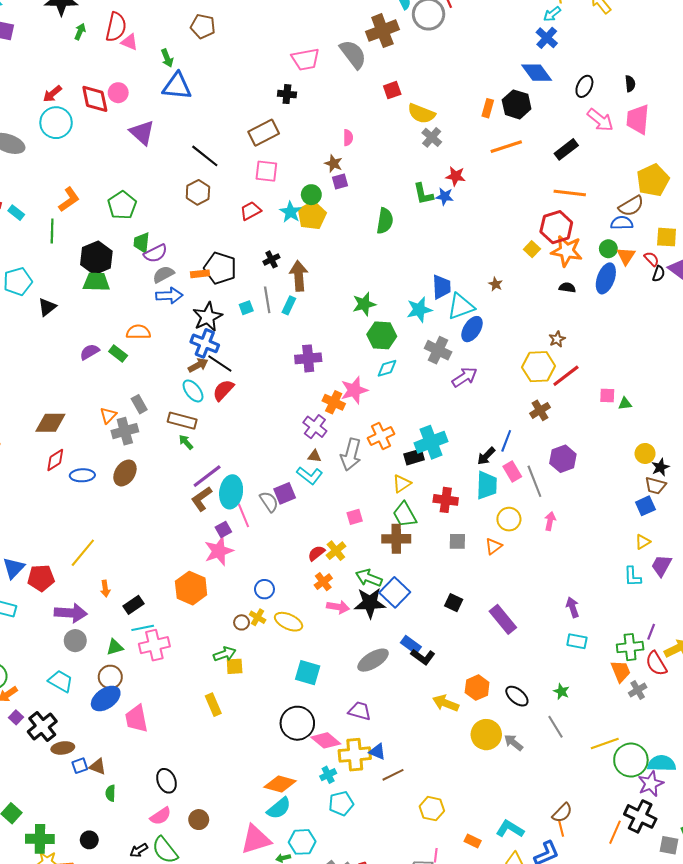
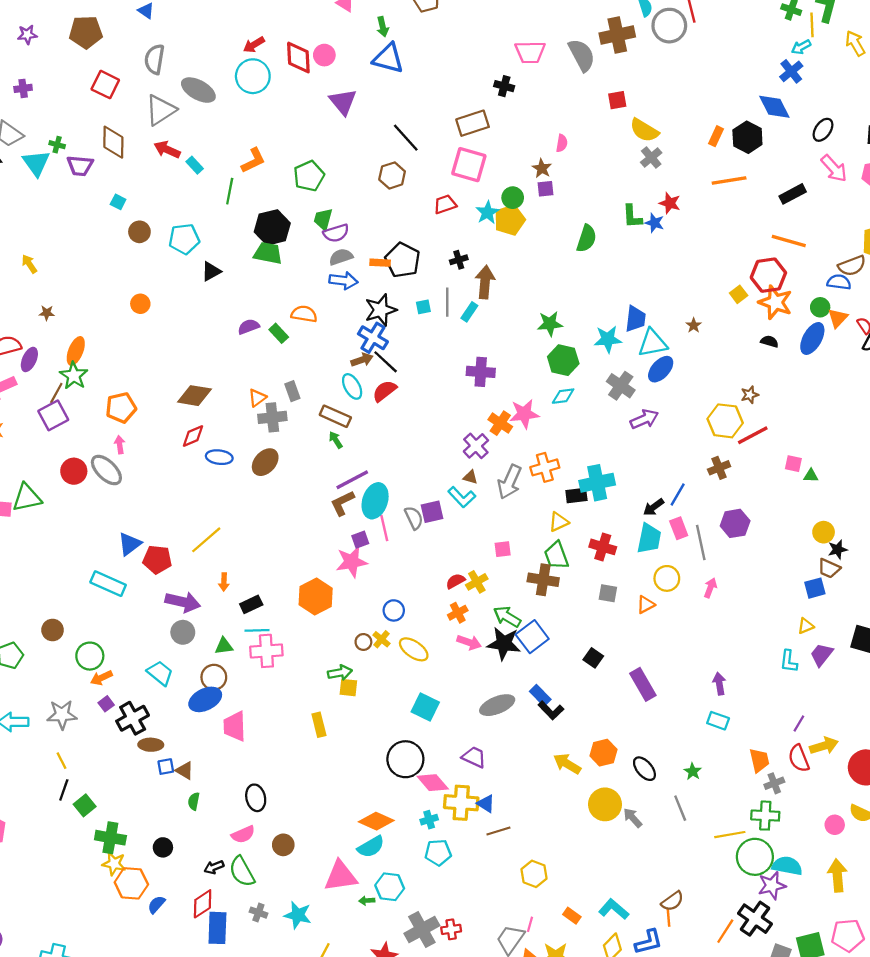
pink square: (266, 171) -> (469, 165), size x1.4
green cross: (630, 647) -> (765, 816), moved

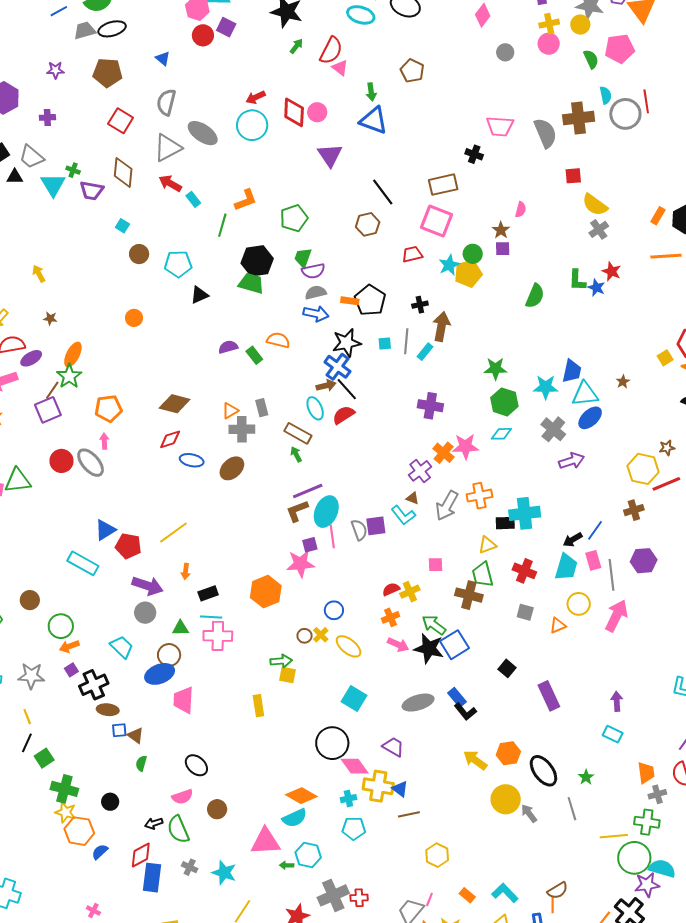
purple ellipse: (29, 359) -> (31, 358), turned 30
pink arrow: (710, 588) -> (616, 616), size x1.8
black ellipse: (644, 769) -> (543, 771), size x1.4
black ellipse: (256, 798) -> (196, 765), turned -40

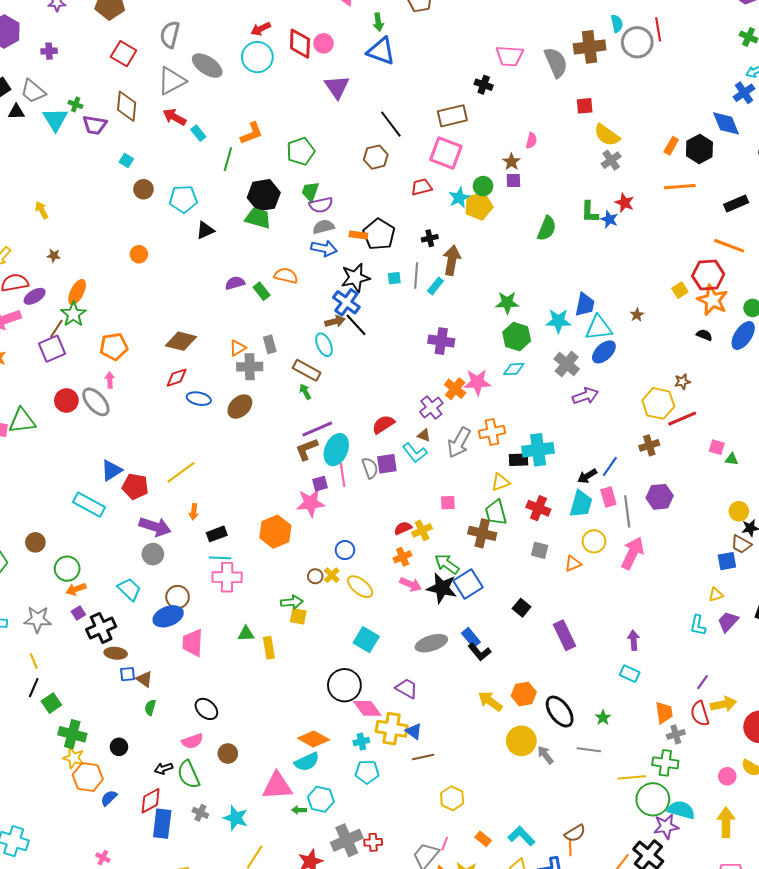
red semicircle: (343, 415) -> (383, 424), moved
green triangle: (180, 628) -> (246, 634), moved
gray line: (572, 809) -> (589, 750), turned -65

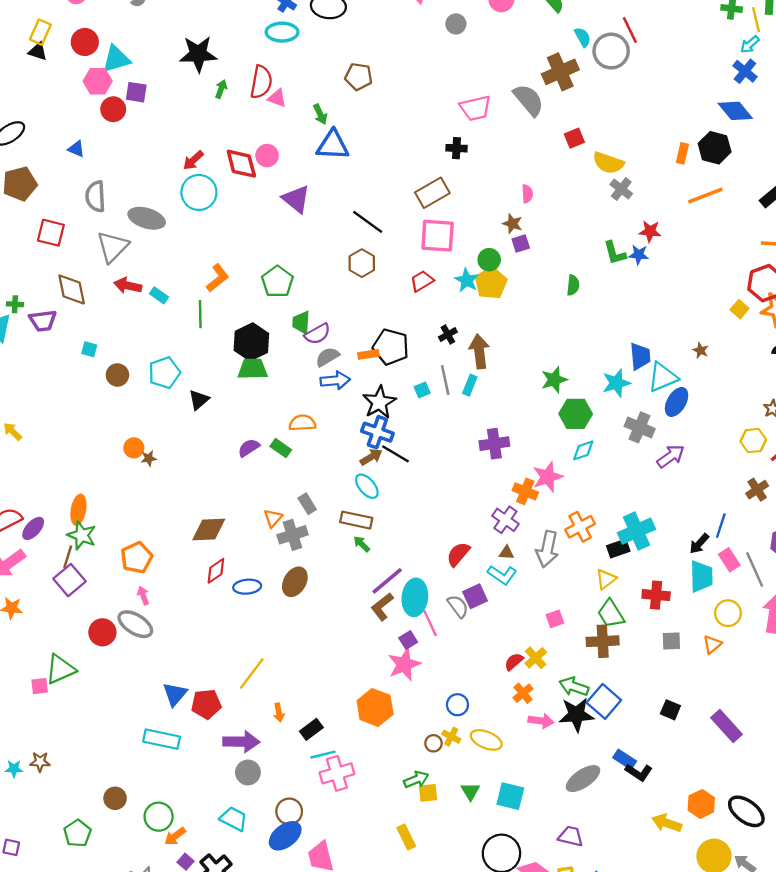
green semicircle: (547, 228) -> (573, 285), size x0.7
brown star: (54, 256) -> (149, 458), moved
yellow hexagon: (658, 403) -> (753, 441), size x0.7
green triangle: (246, 634) -> (470, 791), moved, turned -42

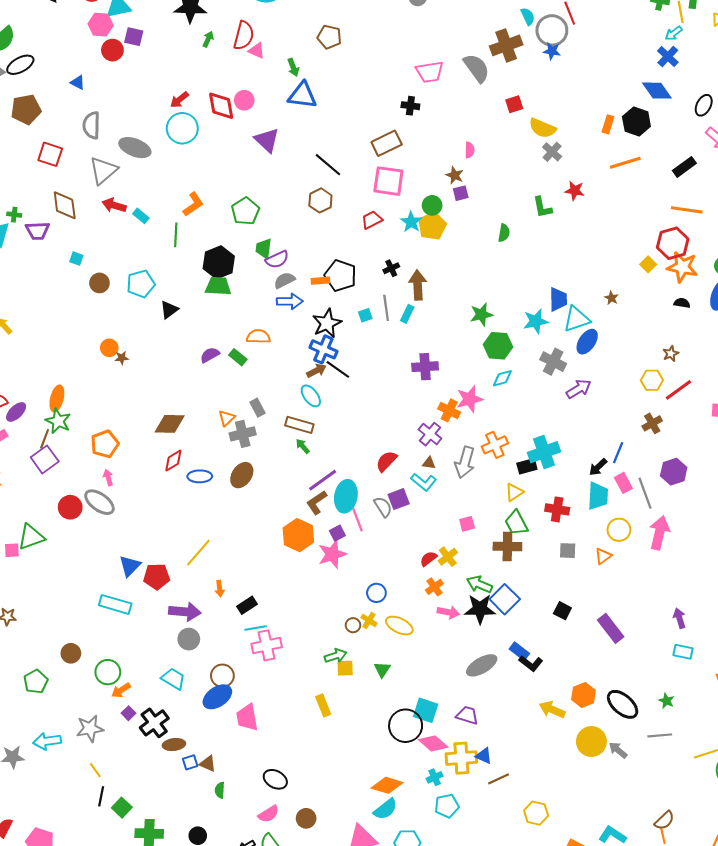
blue star: (639, 255) -> (552, 51), moved
orange hexagon: (375, 707) -> (298, 535), moved
cyan square: (510, 796) -> (426, 710), moved

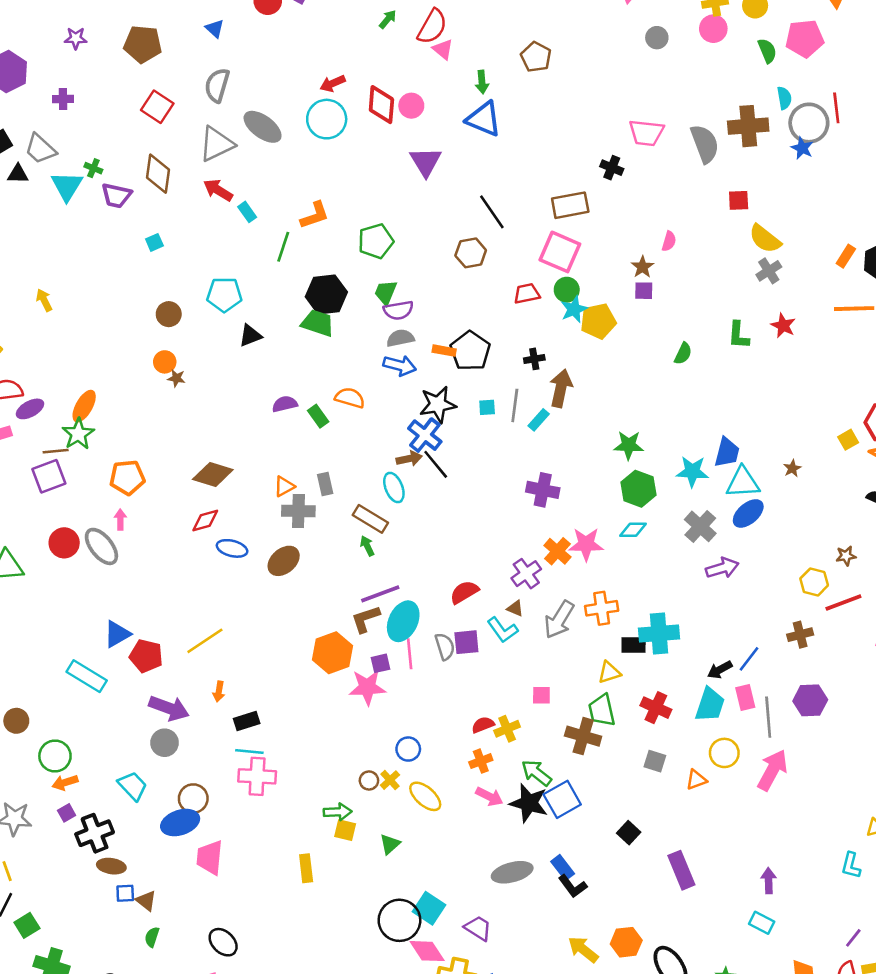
green circle: (432, 205) -> (567, 290), moved
cyan square: (76, 259) -> (154, 242), turned 32
brown circle: (99, 283) -> (169, 314), moved
brown line: (45, 439) -> (56, 451), turned 48

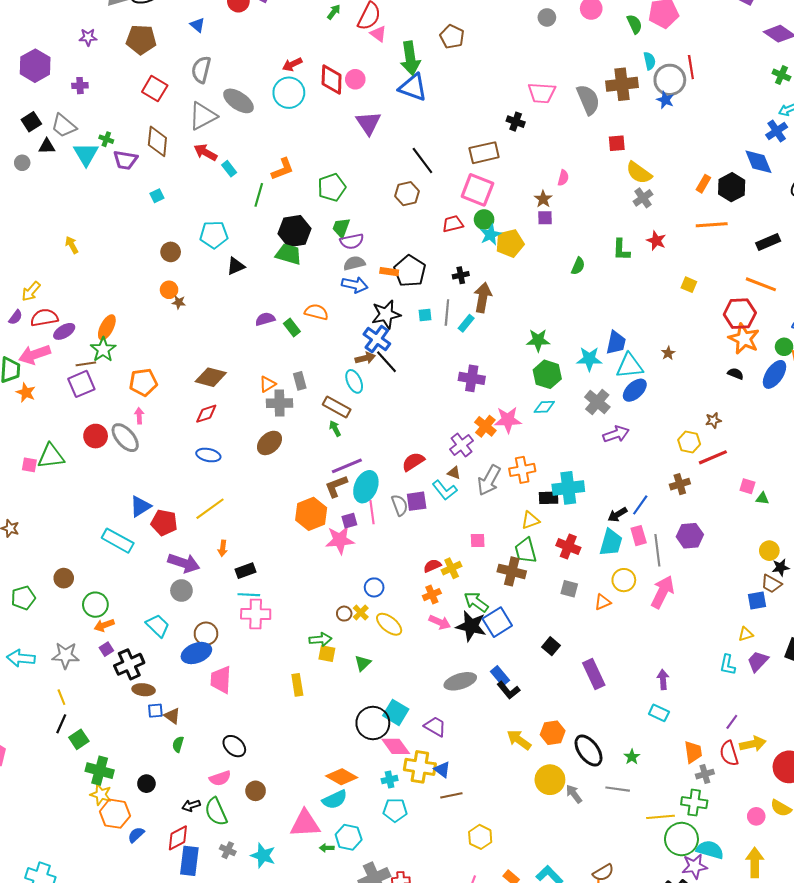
green arrow: (482, 82) -> (410, 58), size x1.8
yellow square: (848, 440) -> (689, 285), moved, turned -35
blue ellipse: (232, 548) -> (208, 455), moved

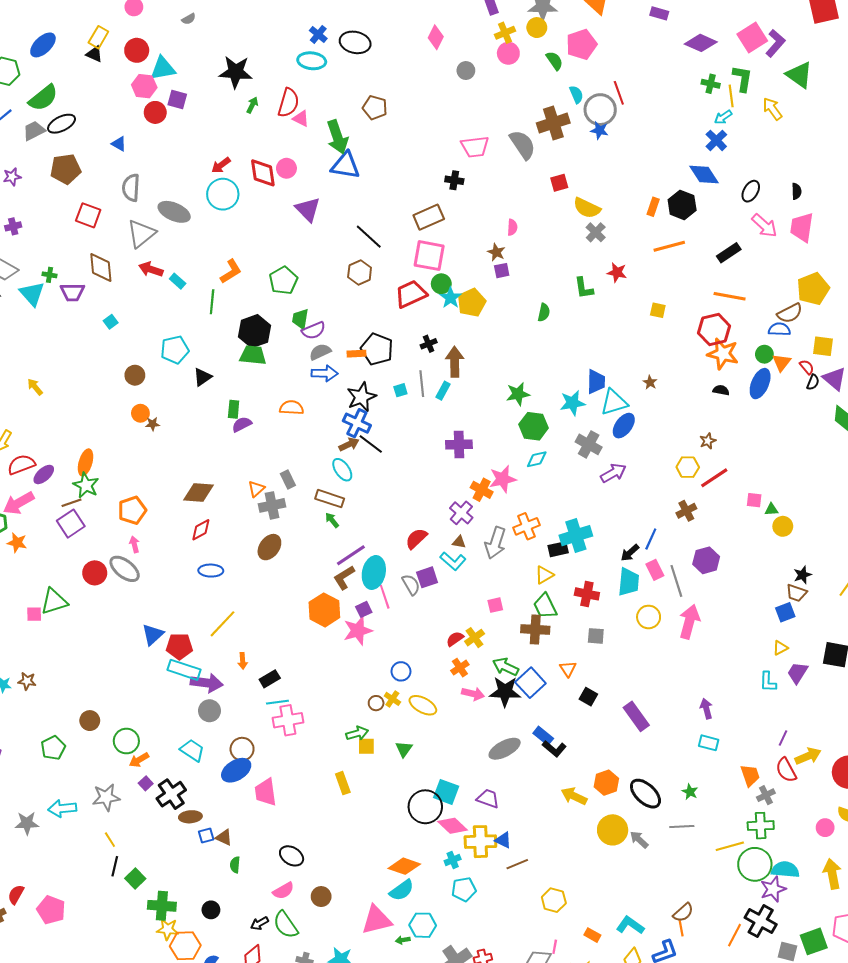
red trapezoid: (453, 224) -> (411, 294), size x1.5
green rectangle: (292, 327) -> (234, 409), moved, turned 54
cyan rectangle: (118, 541) -> (184, 670), moved
yellow circle: (769, 551) -> (783, 526), moved
orange triangle: (603, 602) -> (568, 669), moved, turned -30

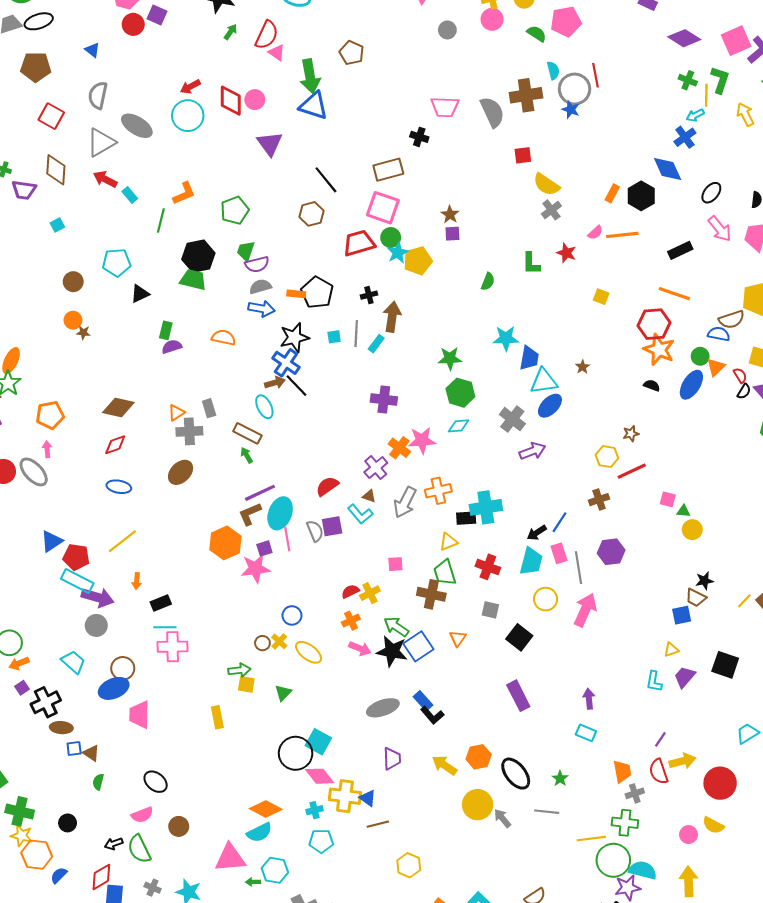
green semicircle: (554, 61) -> (537, 34), turned -30
pink semicircle: (512, 227) -> (595, 233), moved, turned 35
cyan star: (572, 403) -> (506, 338), moved
black square: (588, 697) -> (519, 637), moved, size x1.4
purple trapezoid: (488, 799) -> (392, 759), moved, turned 60

